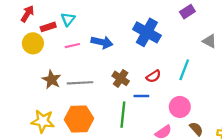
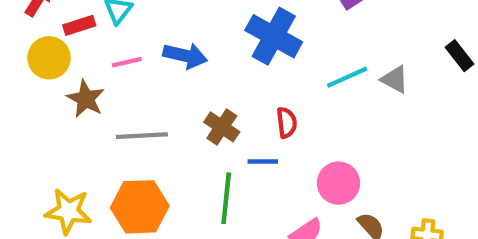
gray triangle: (209, 41) -> (395, 79), moved
cyan line: (184, 70) -> (347, 77), moved, turned 45
red semicircle: (153, 76) -> (287, 123), turned -64
brown star: (52, 80) -> (86, 99), moved

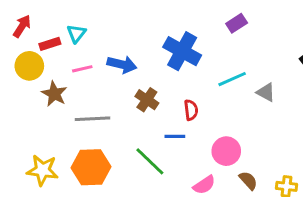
gray triangle: (395, 79) -> (266, 92), moved
brown cross: (222, 127) -> (147, 100), moved
green line: (226, 198) -> (150, 161), turned -52

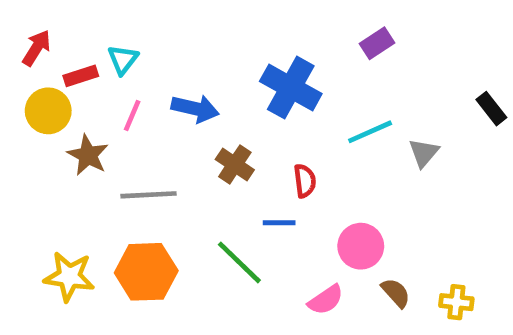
pink line: (82, 69) -> (132, 116), turned -54
gray triangle: (266, 92) -> (424, 153), turned 42

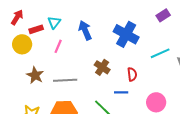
blue arrow: (195, 109) -> (85, 30), moved, turned -126
brown star: (88, 155) -> (35, 75), moved

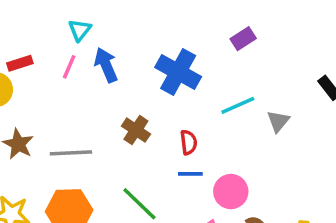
cyan triangle: (54, 22) -> (80, 30), moved
pink line: (58, 46) -> (69, 67), moved
blue line: (121, 92) -> (190, 174), moved

